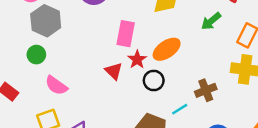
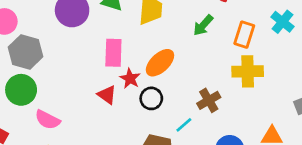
green circle: (36, 55) -> (21, 90), size x1.5

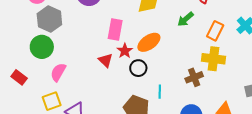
brown cross: (209, 100) -> (194, 77), moved
pink semicircle: (48, 120) -> (58, 72), turned 84
cyan line: (184, 125) -> (160, 92), turned -56

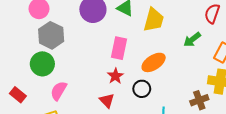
red star: (125, 51) -> (115, 76), moved
red triangle: (105, 60) -> (107, 101), moved

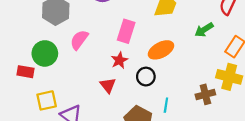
green circle: (42, 64) -> (45, 53), moved
pink semicircle: (59, 91) -> (79, 40), moved
red rectangle: (18, 95) -> (25, 72), moved, turned -35

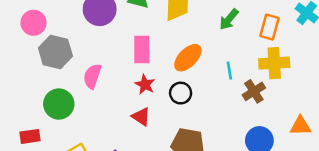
red rectangle: (25, 72) -> (30, 136), moved
cyan line: (166, 105) -> (229, 71), moved

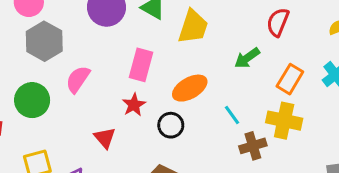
cyan line: (229, 71) -> (232, 115), turned -42
red triangle: (141, 117) -> (105, 138), moved

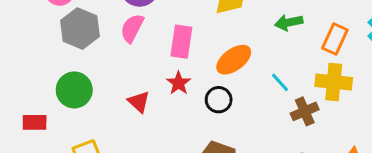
green arrow: (247, 58) -> (289, 22), turned 30
pink semicircle: (78, 79) -> (132, 28), moved
red triangle: (105, 138) -> (139, 102), moved

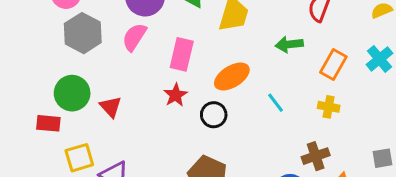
yellow cross: (334, 82) -> (329, 107), size x0.6
red triangle: (139, 102) -> (111, 107), moved
brown cross: (305, 111) -> (316, 156), moved
red rectangle: (35, 122) -> (48, 123), moved

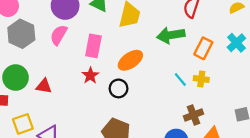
green arrow: (289, 44) -> (171, 35), size x1.4
cyan line: (276, 103) -> (180, 79), moved
red triangle: (111, 107) -> (44, 86), turned -35

